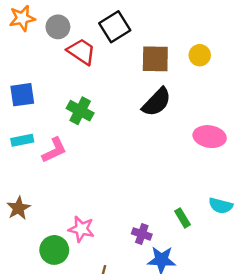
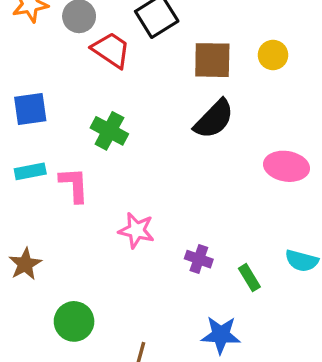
pink L-shape: (54, 150) -> (74, 185), turned -68
pink star: (81, 229) -> (136, 230), moved
purple cross: (142, 234) -> (199, 259), moved

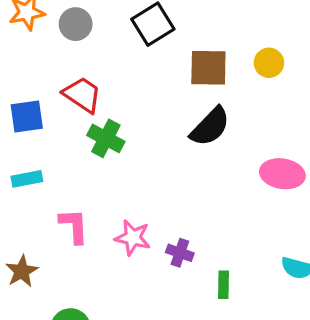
red trapezoid: (111, 50) -> (82, 95), moved
pink L-shape: (74, 185) -> (74, 226), moved
purple cross: (199, 259) -> (180, 253), moved
green rectangle: (249, 278) -> (224, 285), moved, turned 32

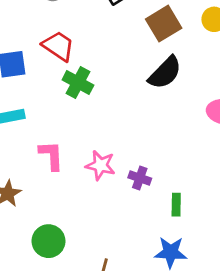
brown square: (208, 68) -> (164, 24), turned -32

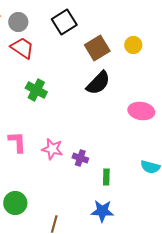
red trapezoid: (58, 46) -> (22, 48), moved

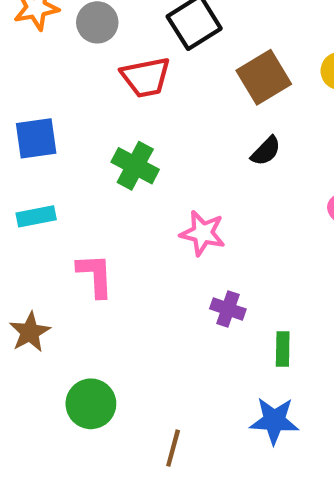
red trapezoid: (22, 48) -> (146, 77), moved, turned 135
black semicircle: (98, 83) -> (266, 151), size x0.6
pink star: (52, 149) -> (203, 233), moved

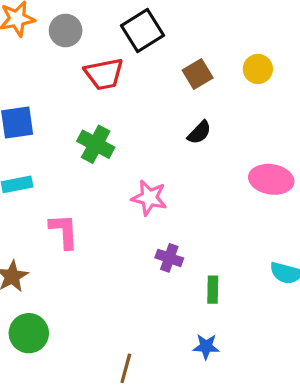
brown square: (264, 77) -> (198, 74), size x0.7
green circle: (91, 404) -> (29, 333), moved
blue star: (274, 421) -> (206, 347), size x0.7

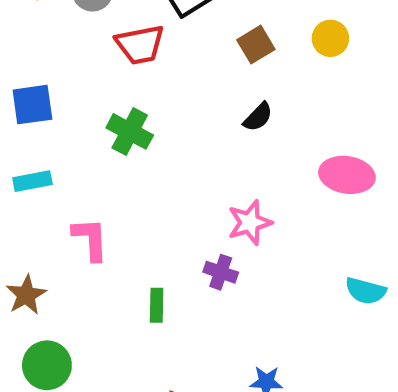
pink star: (149, 198) -> (250, 223), moved, turned -30
green rectangle: (213, 290) -> (157, 305), moved

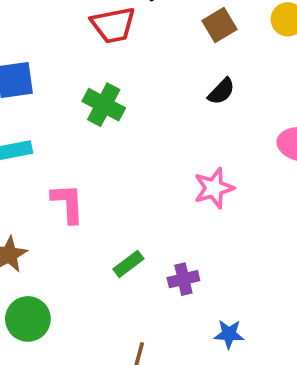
purple cross: (221, 272) -> (183, 279), moved, turned -32
green rectangle: (157, 305) -> (128, 264), turned 52

